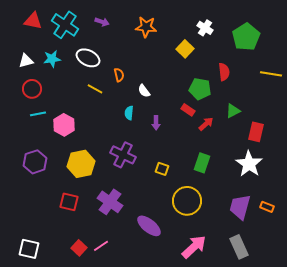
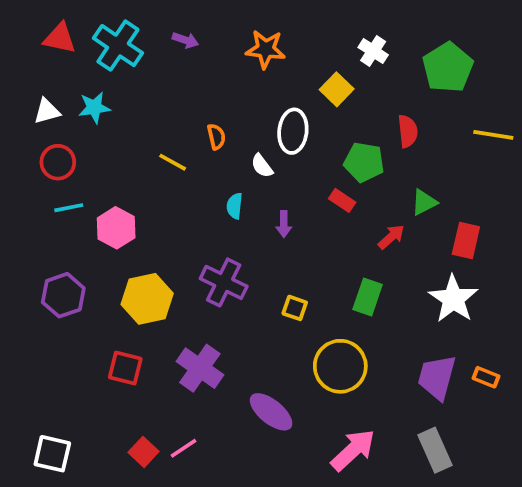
white ellipse: (88, 58) -> (293, 131), moved, turned 70
red arrow: (206, 124) -> (391, 237), moved

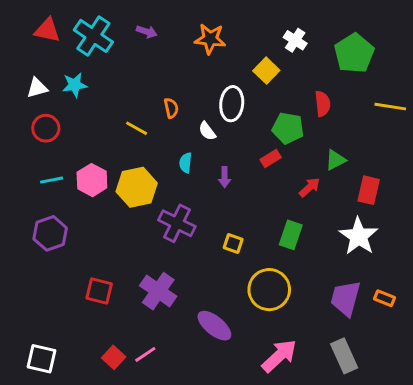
red rectangle: (342, 200) -> (271, 158), turned -66
cyan line: (69, 208) -> (52, 180), moved
yellow hexagon: (147, 299) -> (137, 187), moved

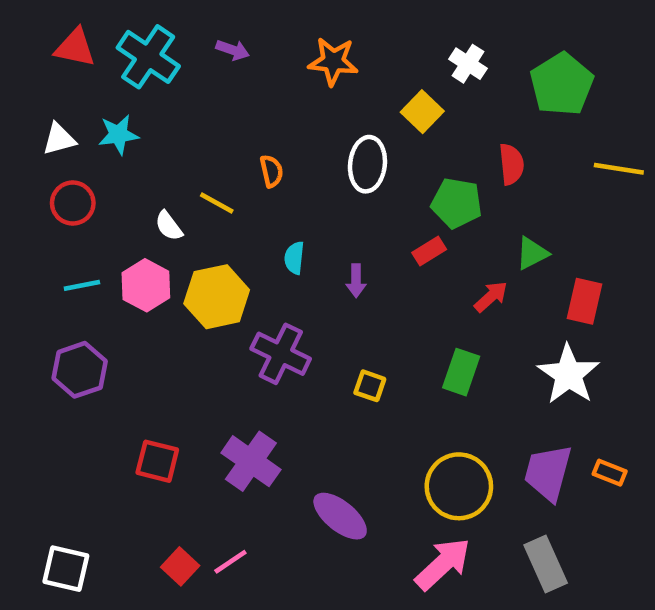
white semicircle: (207, 131) -> (169, 226), moved
yellow circle: (269, 290) -> (459, 486), moved

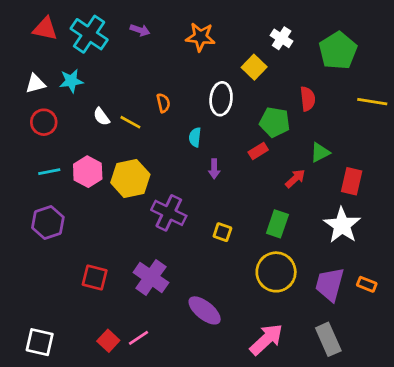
white semicircle: (169, 226) -> (101, 117), moved
cyan semicircle: (294, 258) -> (195, 137), moved
yellow circle: (459, 486) -> (276, 272), moved

